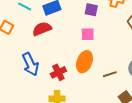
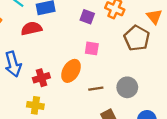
pink square: (88, 34) -> (92, 48), moved

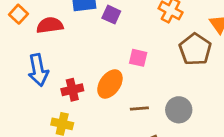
purple square: (87, 17) -> (111, 15), moved
red semicircle: (31, 28) -> (50, 25), moved

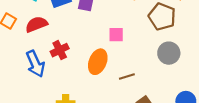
red cross: (72, 90) -> (60, 50), moved
gray circle: (179, 110) -> (169, 53), moved

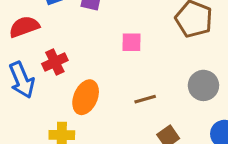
gray circle: (169, 53) -> (203, 85), moved
orange ellipse: (98, 62) -> (86, 97), moved

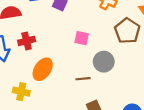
gray circle: (203, 85) -> (104, 62), moved

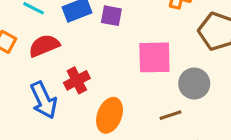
pink square: (82, 38) -> (154, 57), size x1.6

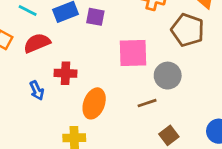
red cross: (77, 80) -> (66, 73), turned 30
blue arrow: (44, 100) -> (37, 90), size x0.6

